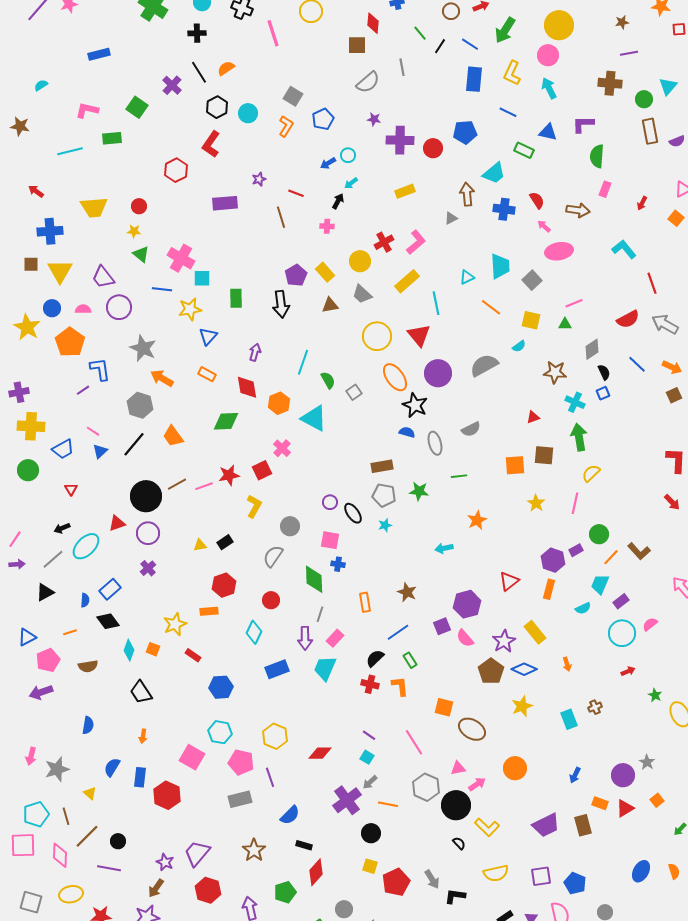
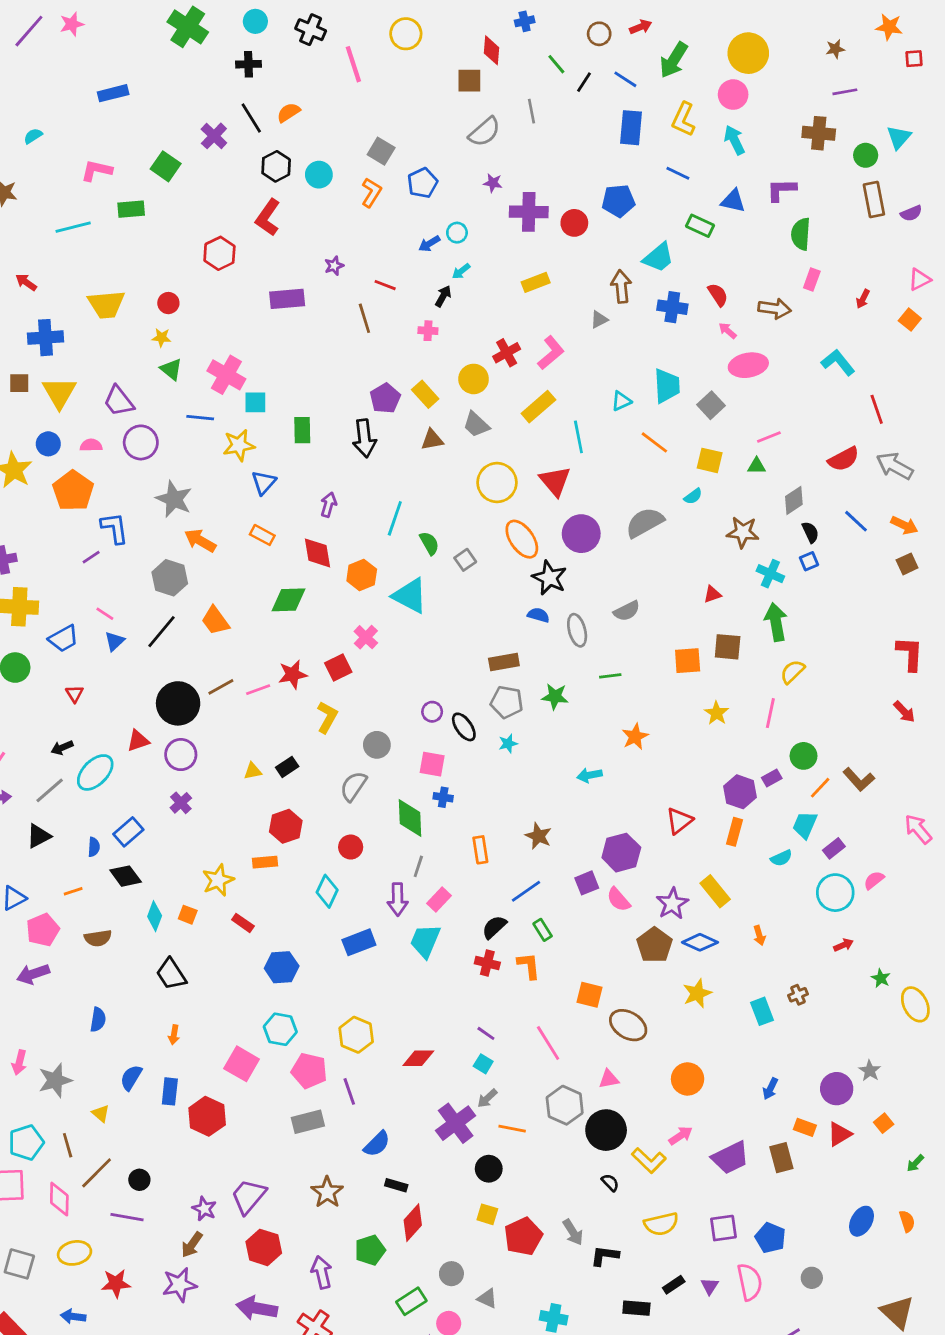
pink arrow: (477, 784) -> (681, 1136), moved

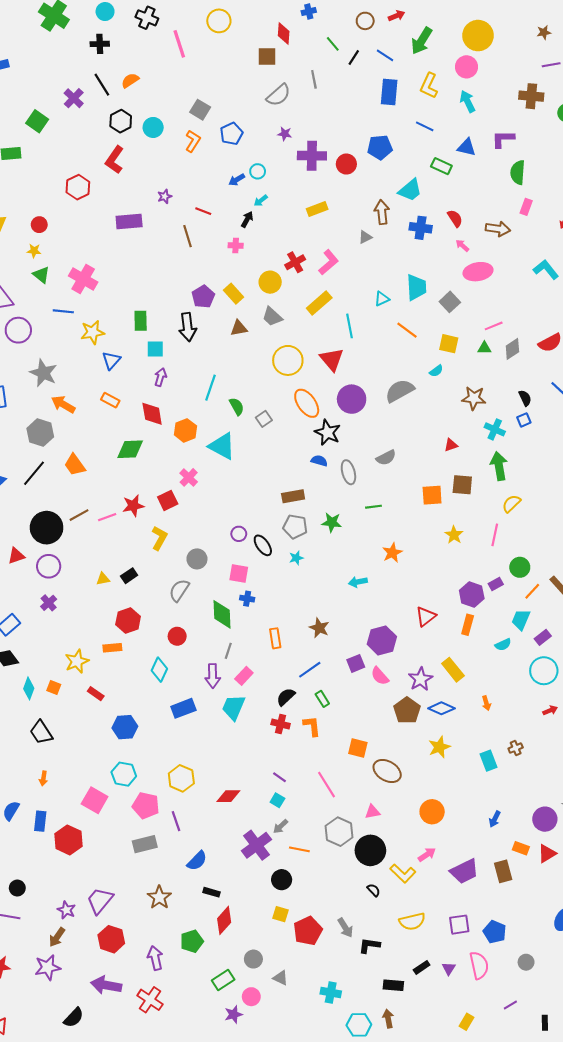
cyan square: (255, 402) -> (155, 349), moved
gray diamond: (794, 500) -> (512, 349), moved

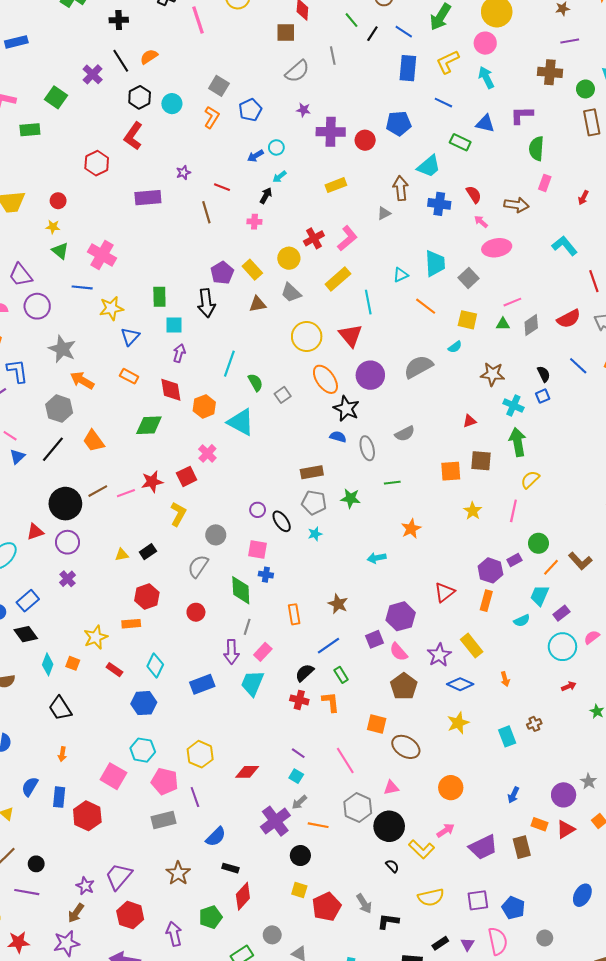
yellow L-shape: (429, 86) -> (448, 62), turned 40
cyan diamond: (159, 670) -> (155, 665), moved
brown pentagon: (407, 710) -> (404, 686), moved

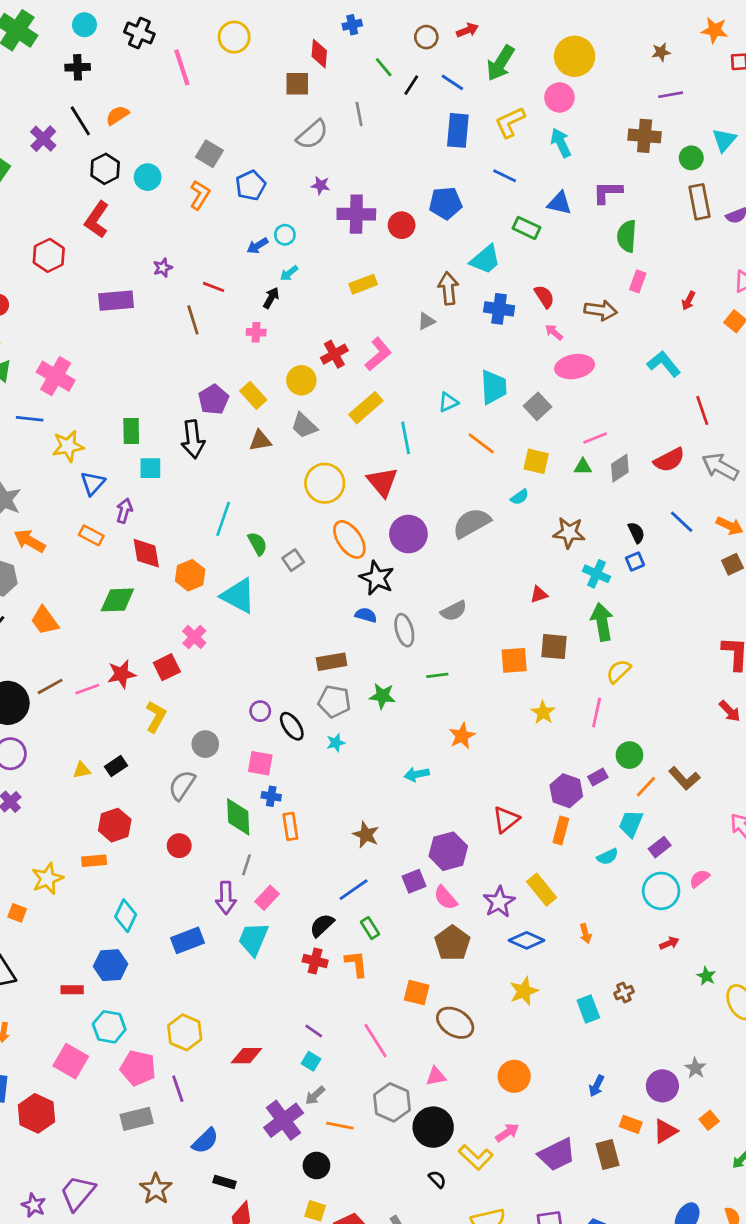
purple arrow: (179, 353) -> (124, 511), moved
orange rectangle: (294, 614) -> (290, 826), moved
red rectangle: (114, 670) -> (72, 990), moved, turned -35

